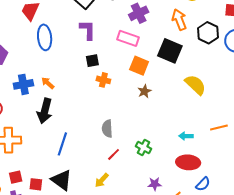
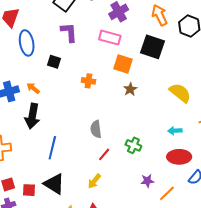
black square: (92, 61) -> (54, 62), moved, turned 32
yellow semicircle: (195, 85) -> (180, 93), moved

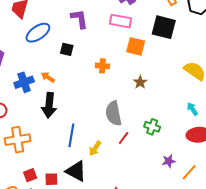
blue ellipse: (27, 43) -> (38, 33), turned 70
brown star: (130, 89) -> (140, 82), moved
gray semicircle: (96, 129) -> (114, 113), size x1.4
cyan arrow: (175, 131) -> (192, 109), turned 64
yellow arrow: (94, 181) -> (95, 148), moved

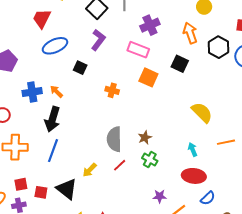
purple L-shape: (79, 19) -> (98, 40), turned 35
black square: (164, 27) -> (180, 64), size x0.7
brown star: (140, 82) -> (145, 138), moved
blue line: (71, 135) -> (53, 151), moved

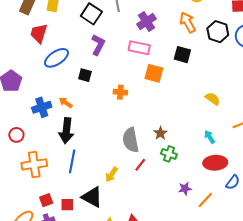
yellow semicircle: (202, 112) -> (213, 99), size x0.7

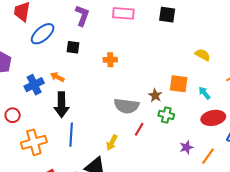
orange square: (154, 73) -> (179, 84), moved
gray semicircle: (131, 140) -> (126, 106), turned -65

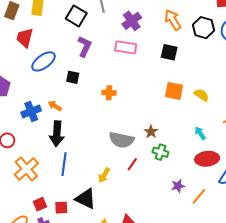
orange square: (179, 84) -> (174, 91), moved
orange cross: (34, 142) -> (26, 169), turned -30

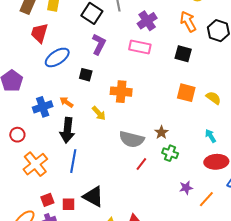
orange cross: (109, 93) -> (121, 92), size x1.5
yellow arrow: (104, 175) -> (99, 113), moved, turned -77

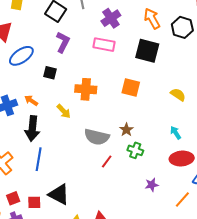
black square: (183, 54) -> (147, 51), size x1.4
orange square: (186, 93) -> (131, 87), moved
orange line: (206, 199) -> (182, 200), moved

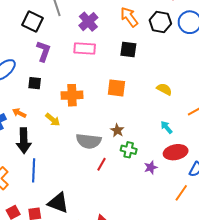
black square: (147, 51) -> (128, 49), size x0.7
purple star: (152, 185) -> (151, 167), moved

